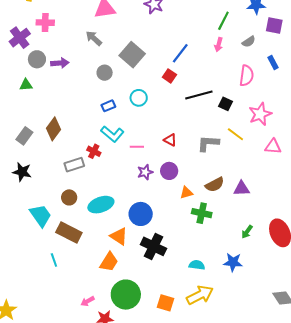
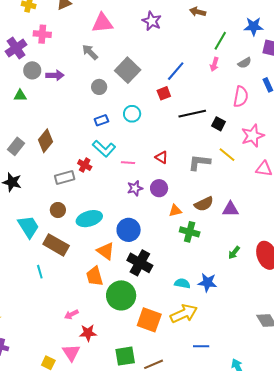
red square: (169, 76) -> (164, 93), turned 32
orange trapezoid: (109, 262) -> (95, 276), turned 130
blue star: (233, 262) -> (207, 282), moved
green circle: (126, 295) -> (121, 295), moved
orange square: (166, 303) -> (149, 320), size x1.4

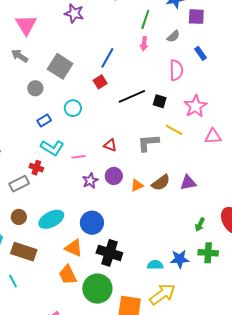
pink triangle: (102, 23) -> (26, 25), turned -45
orange triangle: (175, 211) -> (137, 185), moved
green cross: (190, 232) -> (208, 253), moved

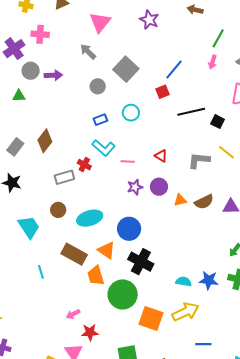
brown rectangle: (24, 252) -> (74, 254), moved

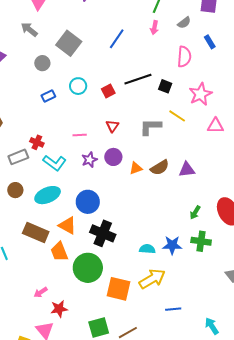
red square: (162, 92) -> (108, 91), moved
cyan L-shape: (103, 148) -> (55, 163), moved
red triangle: (161, 156) -> (112, 126), turned 40

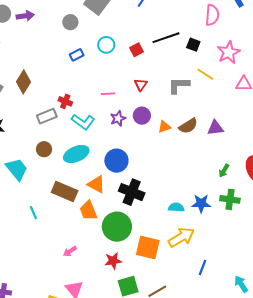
red star: (59, 309) -> (113, 261), moved
blue line: (173, 309) -> (202, 267), turned -63

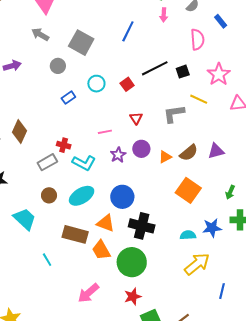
black square: (193, 45) -> (183, 72), turned -32
orange square: (148, 247) -> (188, 190), moved, turned 30
pink arrow: (70, 251) -> (88, 293), size x1.6

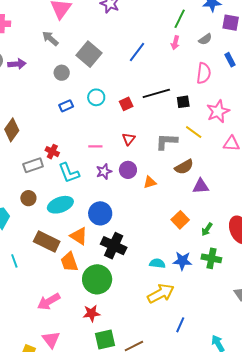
brown semicircle: (189, 153) -> (184, 167), moved
cyan L-shape: (84, 163) -> (69, 173), turned 30
orange square: (188, 190) -> (180, 220), moved, size x0.7

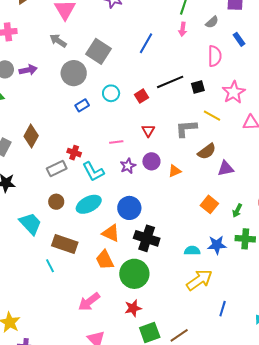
gray circle: (62, 73) -> (74, 73), size x1.6
brown rectangle: (47, 241) -> (65, 244), moved

